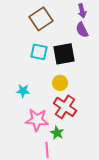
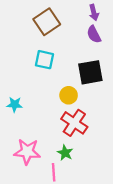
black square: (64, 54) -> (90, 72), moved
cyan star: (23, 91) -> (15, 104), moved
pink star: (37, 120) -> (27, 152), moved

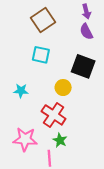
black square: (90, 72) -> (83, 66), turned 30
cyan star: (15, 104) -> (21, 91), moved
red cross: (74, 123) -> (54, 115), moved

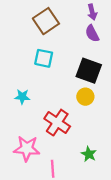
yellow circle: (63, 88) -> (85, 97), moved
green star: (60, 140) -> (89, 154), moved

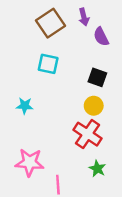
purple arrow: (92, 12) -> (84, 17), moved
black square: (89, 71) -> (97, 77), size x0.7
red cross: (57, 123) -> (88, 134), moved

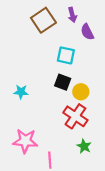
cyan square: (48, 64) -> (66, 55), moved
black square: (97, 77) -> (63, 82), moved

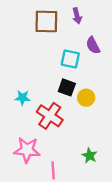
brown square: (43, 20) -> (46, 22), turned 35
purple semicircle: (87, 32) -> (93, 45), moved
red cross: (75, 116) -> (50, 116), moved

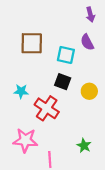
purple arrow: (77, 16) -> (90, 14), moved
brown square: (46, 22) -> (32, 43), moved
yellow circle: (86, 98) -> (89, 91), moved

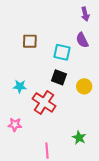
brown square: (32, 43) -> (30, 41), size x0.7
pink star: (25, 140) -> (15, 125), moved, size x0.6

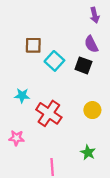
cyan square: (62, 52) -> (54, 61), moved, turned 30
black square: (59, 77) -> (83, 65), moved
yellow circle: (84, 86) -> (92, 110), moved

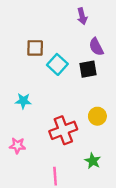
purple arrow: (95, 15) -> (82, 16), moved
black square: (83, 65) -> (88, 69), turned -30
red cross: (49, 113) -> (63, 130), moved, turned 35

